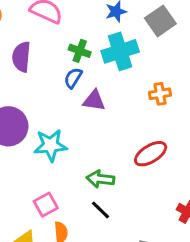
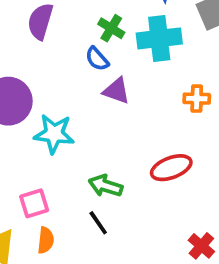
blue semicircle: (73, 78) -> (97, 59), turned -85

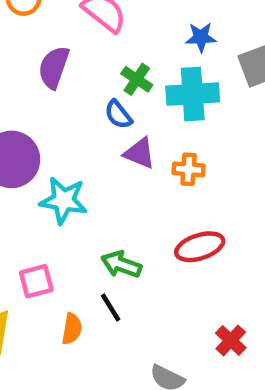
orange cross: (197, 99) -> (189, 169), moved
orange semicircle: (46, 240) -> (72, 329), moved

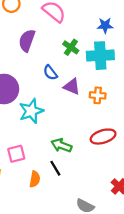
blue semicircle: (118, 115) -> (50, 73), moved
cyan star: (64, 200) -> (31, 111), turned -30

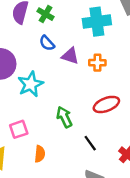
green cross: (71, 47) -> (45, 14), moved
green arrow: (61, 145) -> (64, 117), turned 48
black line: (55, 168) -> (90, 143), moved

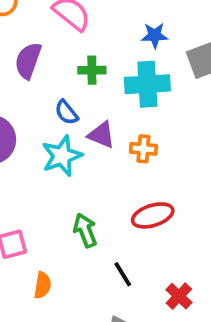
green cross: (45, 14) -> (92, 70), moved, turned -35
cyan star: (31, 84) -> (62, 156), moved

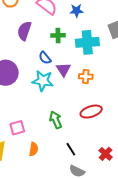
blue star: (155, 35) -> (76, 11), moved
purple triangle: (101, 135) -> (63, 69), turned 35
cyan star: (62, 156) -> (43, 81), turned 30
black line: (123, 274) -> (71, 149), moved

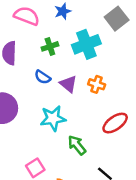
orange cross: (86, 76) -> (97, 84), turned 32
cyan star: (43, 81) -> (53, 118), moved

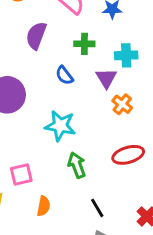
cyan cross: (86, 44) -> (126, 55), size x0.7
purple triangle: (68, 84) -> (106, 78), moved

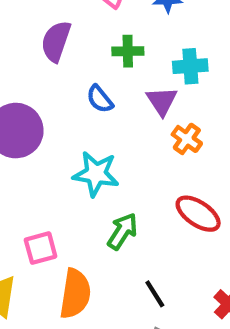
red ellipse: (128, 155) -> (198, 214), turned 52
green arrow: (77, 165) -> (122, 231), turned 55
orange semicircle: (44, 206) -> (75, 294), size x1.6

